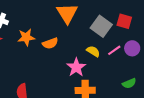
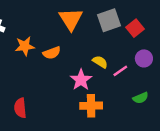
red square: (124, 21) -> (135, 28), turned 35
gray square: (101, 26) -> (109, 20), moved, turned 35
pink line: (114, 50) -> (120, 71), moved

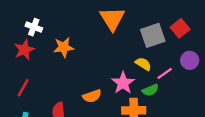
gray square: (109, 20) -> (153, 35), moved
orange semicircle: (52, 53) -> (92, 96), moved
green semicircle: (141, 98) -> (150, 90), moved

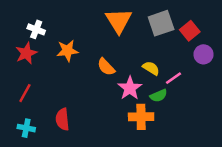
gray square: (153, 35) -> (161, 23), moved
purple circle: (190, 60) -> (203, 54), moved
orange semicircle: (92, 96) -> (106, 67), moved, turned 66

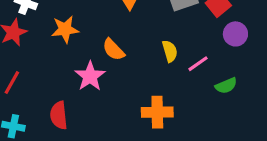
yellow semicircle: (151, 68) -> (170, 51), turned 42
pink star: (130, 88) -> (90, 76), moved
green semicircle: (159, 96) -> (226, 86), moved

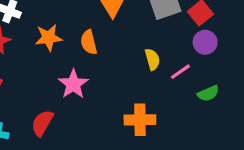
purple circle: (235, 34) -> (205, 42), moved
orange semicircle: (113, 50) -> (89, 42), moved, turned 30
red semicircle: (59, 115) -> (42, 123), turned 36

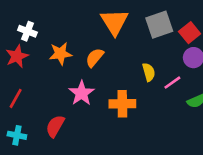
orange semicircle: (89, 42) -> (95, 58), turned 54
orange cross: (140, 120) -> (122, 104), moved

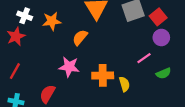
orange star: (60, 54) -> (52, 21), moved
yellow semicircle: (149, 72) -> (124, 84), moved
pink star: (82, 93) -> (69, 67), turned -30

